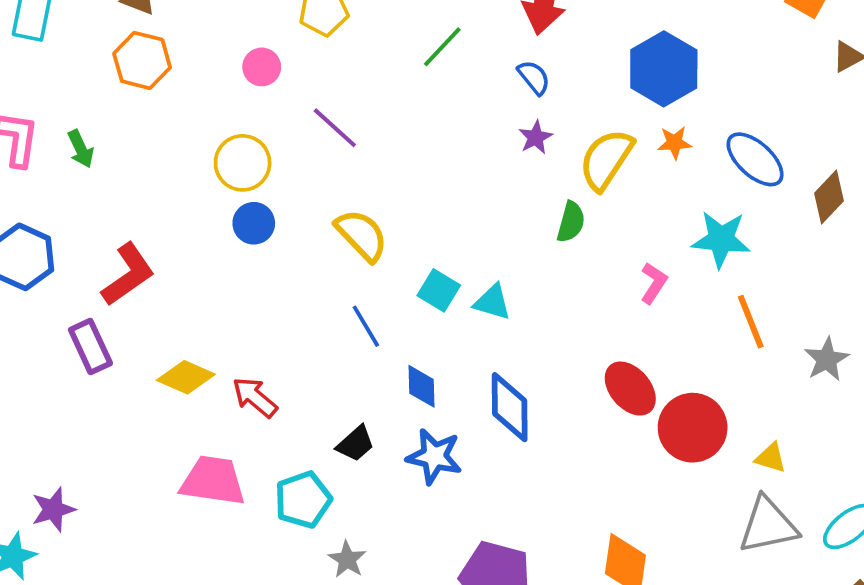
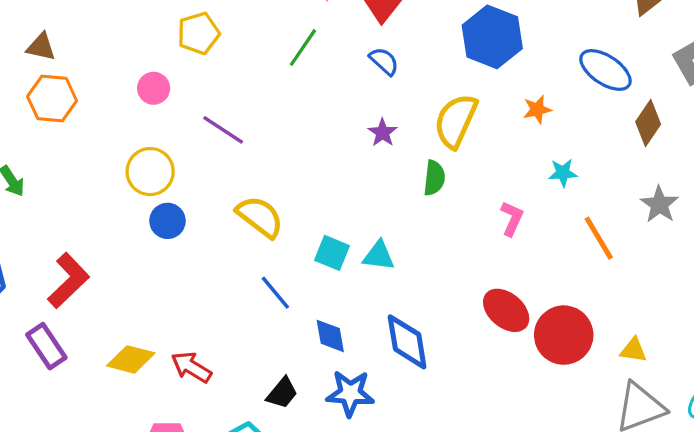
purple star: (535, 137) -> (383, 133), moved
orange star: (674, 143) -> (537, 109), moved
blue ellipse: (755, 159) -> (605, 70), moved
cyan star: (721, 239) -> (563, 173), size x0.6
gray star: (827, 359) -> (659, 205), moved

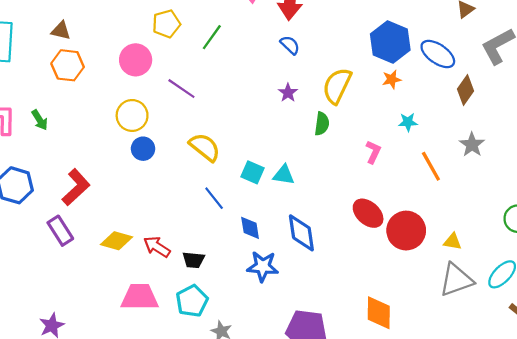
blue hexagon: (492, 37) -> (390, 42), moved
green line: (303, 48) -> (212, 37), moved
pink circle: (154, 88) -> (136, 60), size x1.5
black trapezoid: (282, 393) -> (194, 260), moved, turned 55

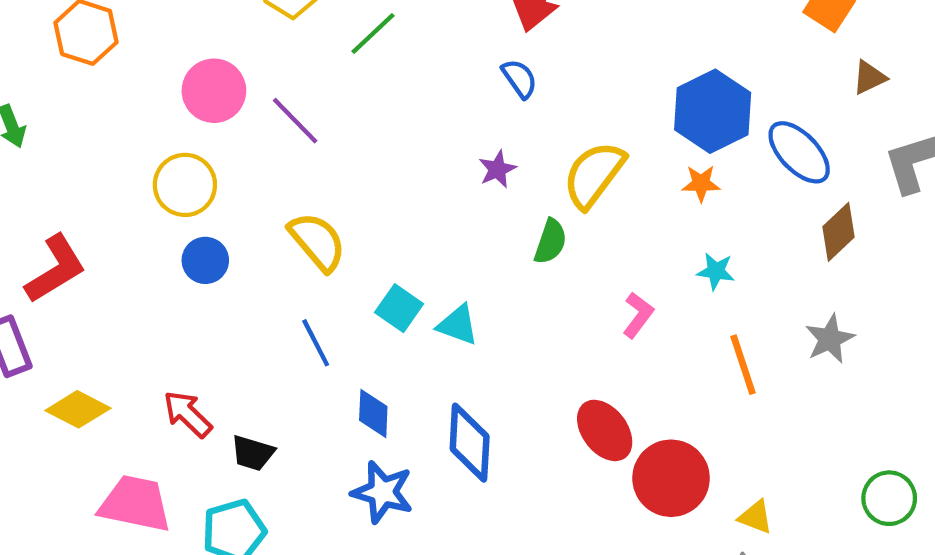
pink circle: (136, 60) -> (214, 91), moved
yellow circle: (132, 115) -> (185, 185), moved
blue circle: (143, 149) -> (205, 260), moved
yellow diamond: (117, 241) -> (78, 409), moved

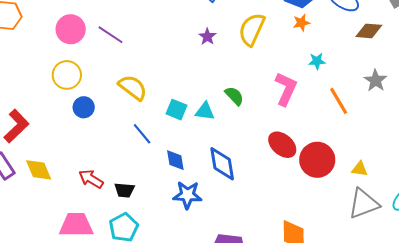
brown diamond: (839, 232) -> (369, 31), turned 60
green semicircle: (550, 241) -> (234, 96), moved, turned -50
pink L-shape: (638, 315) -> (286, 89), size x1.6
yellow diamond: (78, 409) -> (39, 170), moved, turned 52

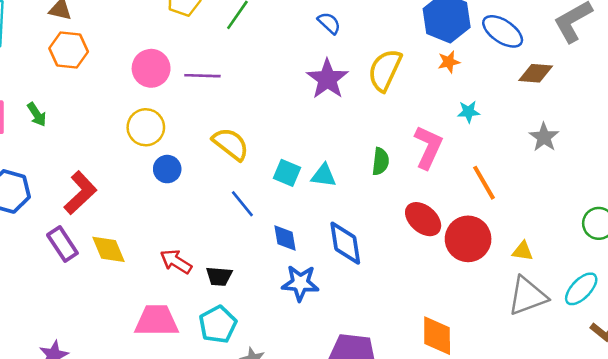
purple line: (110, 35) -> (202, 76), turned -32
purple star: (207, 37) -> (327, 79), size x1.8
green semicircle: (234, 96) -> (380, 161), moved, turned 50
orange line: (339, 101) -> (484, 183), moved

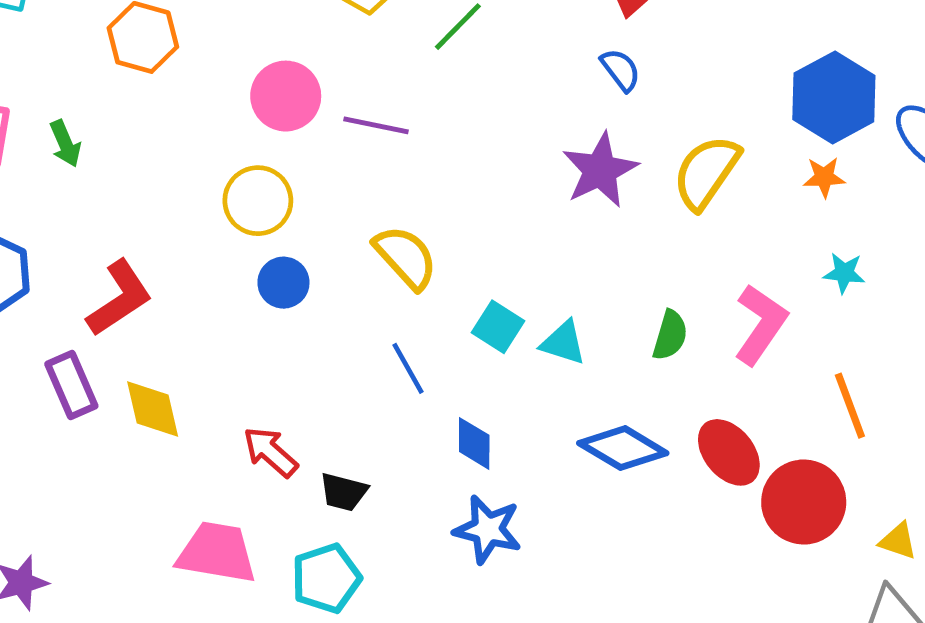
blue diamond: (345, 243) -> (623, 448), moved, turned -60

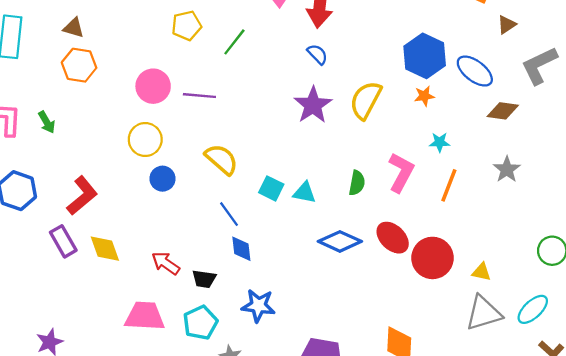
orange line: (850, 406) -> (449, 185), moved, turned 48
blue diamond: (474, 443) -> (241, 249), moved
blue star: (488, 529) -> (258, 306), moved

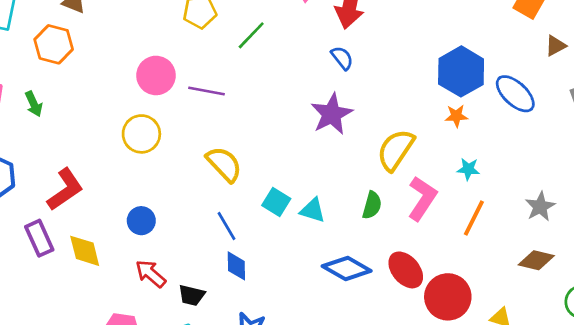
orange hexagon: (79, 65) -> (54, 44), moved
yellow semicircle: (366, 100) -> (396, 150), moved
brown diamond: (503, 111) -> (536, 260), moved
blue circle: (162, 179) -> (141, 221), moved

